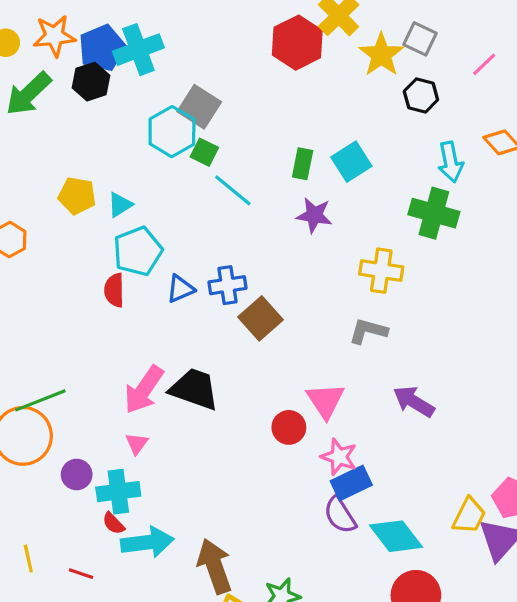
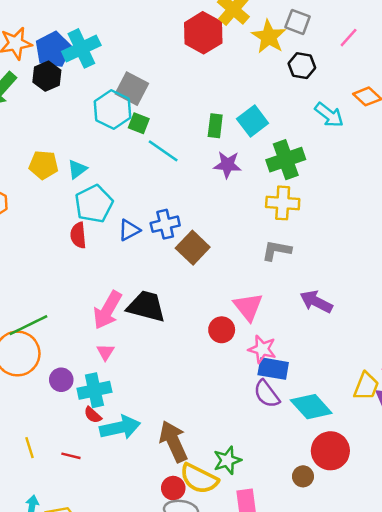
cyan arrow: (451, 162) -> (329, 115), turned -36
green cross: (434, 213) -> (286, 160), moved, turned -30
blue rectangle: (351, 483) -> (273, 369), turned 40

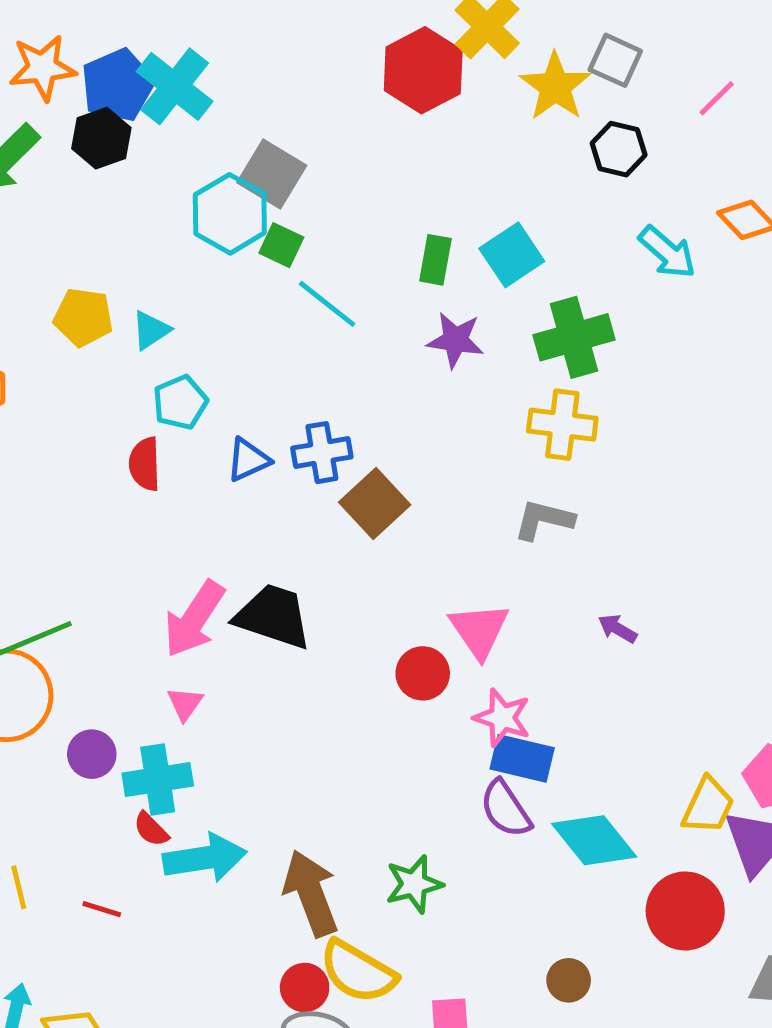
cyan cross: (81, 48) -> (175, 86), turned -30
cyan pentagon: (94, 204) -> (180, 402), size x0.7
purple arrow: (316, 302) -> (618, 629), size x0.6
red circle: (330, 451) -> (685, 911), moved
green star: (227, 460) -> (414, 884), moved

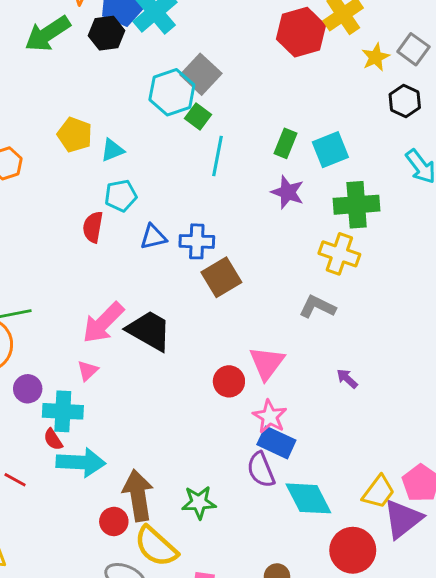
yellow star: (555, 86) -> (376, 57), size x0.7
cyan line: (327, 304) -> (218, 156), turned 51
red circle: (305, 988) -> (114, 521), moved

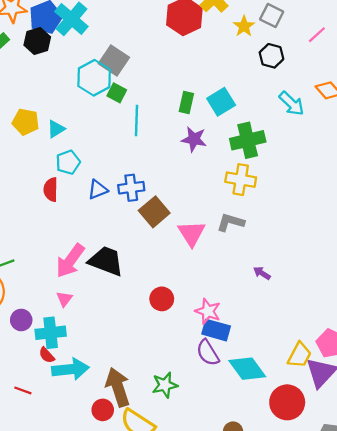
pink triangle: (267, 363) -> (192, 233), moved
red circle: (229, 381) -> (162, 299), moved

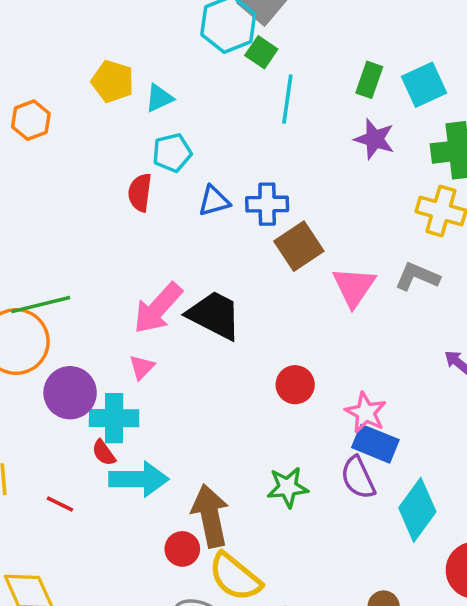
purple circle: (21, 320) -> (70, 393), size x1.5
cyan diamond: (247, 369) -> (417, 510), turned 66
green star: (165, 385) -> (288, 487), moved

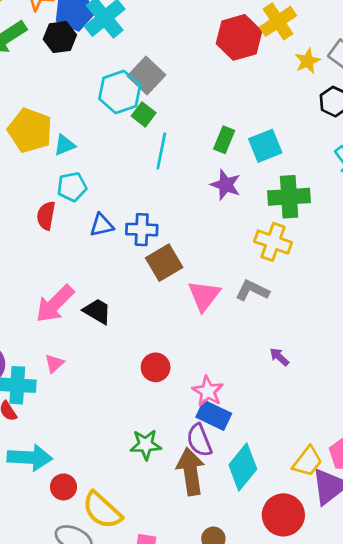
yellow pentagon: (113, 81) -> (30, 130), size x1.4
black trapezoid: (214, 315) -> (97, 311), size x0.7
pink triangle: (142, 367) -> (54, 363), moved
cyan arrow: (139, 479) -> (30, 458), moved
brown arrow: (210, 516) -> (191, 472), moved

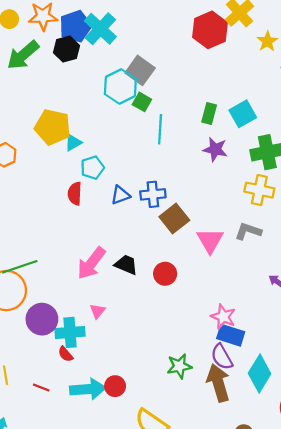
cyan triangle: (64, 145) -> (73, 142), moved
red circle: (156, 367) -> (165, 274), moved
red circle: (63, 487) -> (115, 386), moved

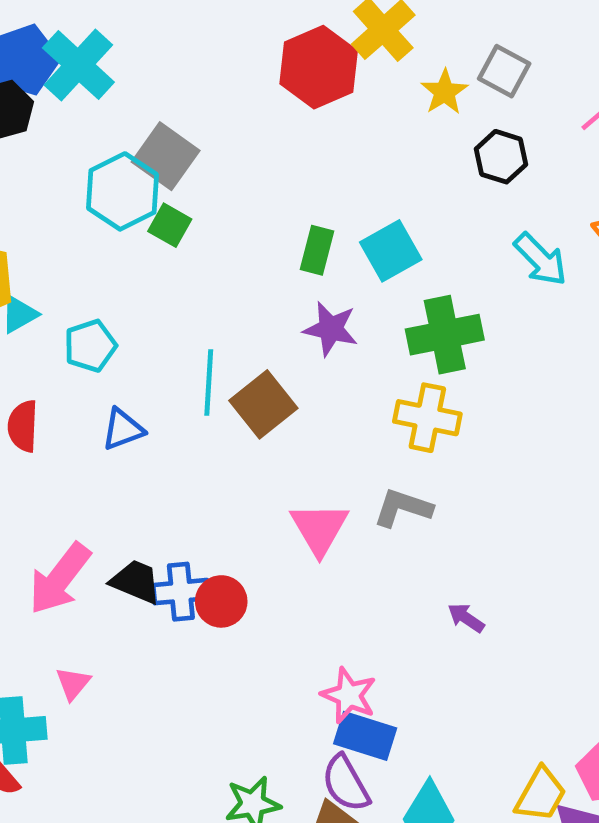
cyan line: (160, 129) -> (209, 382), moved
cyan pentagon: (92, 168) -> (90, 346), moved
blue cross: (153, 194) -> (181, 592), moved
brown square: (174, 218) -> (263, 404), moved

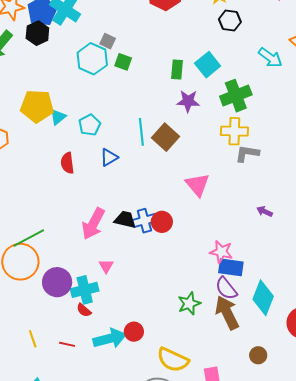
gray square: (166, 156) -> (108, 41), size x0.6
black hexagon: (501, 157) -> (230, 21), moved
green square: (170, 225) -> (123, 62), moved
gray L-shape: (403, 508) -> (247, 153), moved

